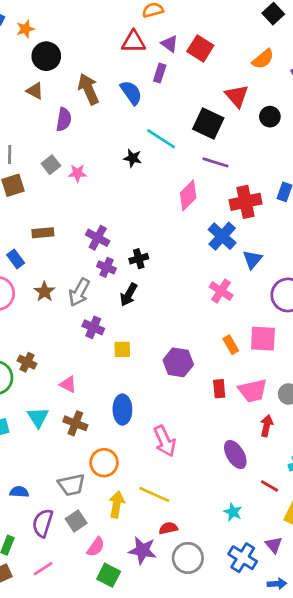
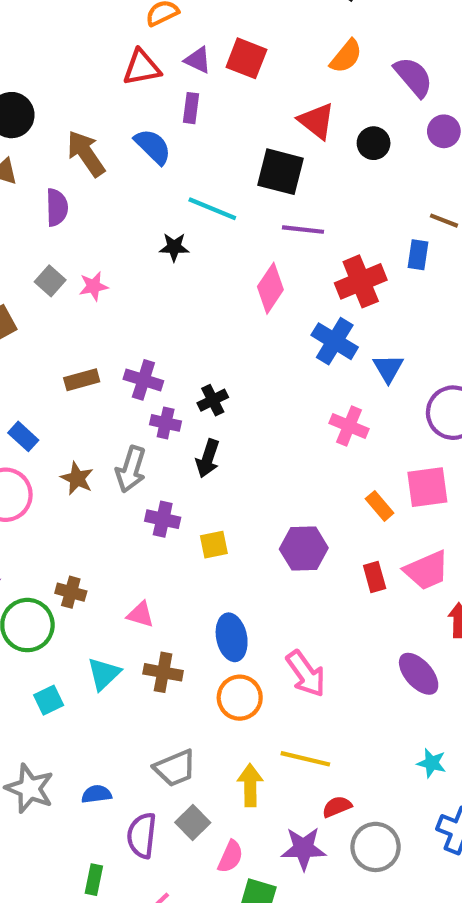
brown rectangle: (43, 233) -> (82, 380), moved
cyan triangle: (38, 417) -> (104, 674), turned 30
orange circle: (104, 463) -> (240, 698), moved

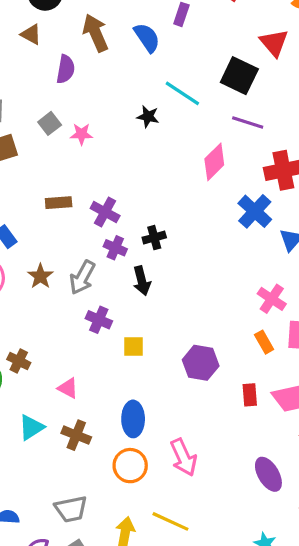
pink cross: (349, 426) -> (272, 299), moved
black arrow: (208, 458) -> (142, 281), turned -44

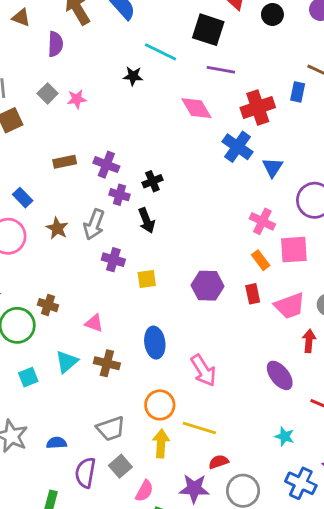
pink diamond: (214, 162) -> (196, 108), turned -68
red rectangle: (250, 395) -> (253, 294), moved
orange circle: (130, 466) -> (160, 405), moved

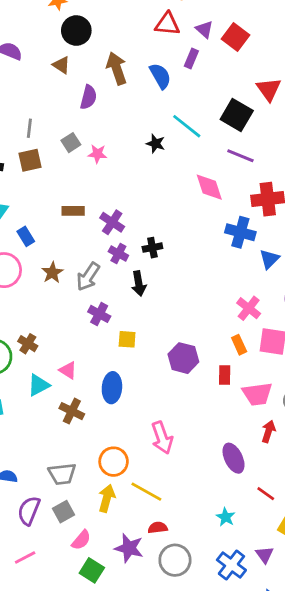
blue cross: (237, 147) -> (240, 232), turned -32
blue ellipse: (155, 343) -> (112, 388), moved
cyan triangle: (67, 362) -> (39, 385), moved

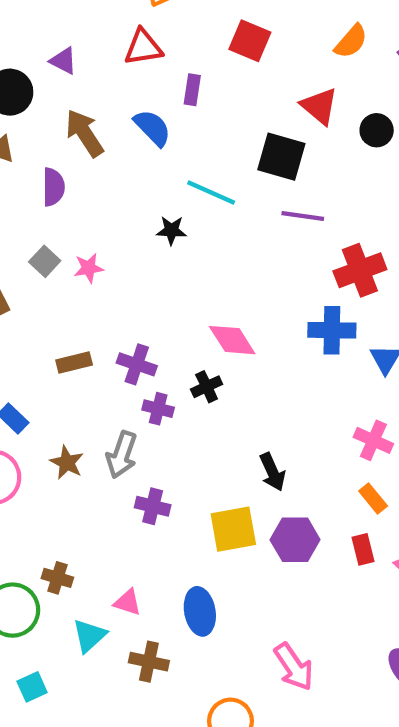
purple triangle: (204, 29) -> (63, 61), moved
pink diamond: (209, 187) -> (232, 340), moved
black arrow: (139, 284) -> (272, 472), moved
yellow square: (127, 339) -> (233, 529), moved, size x1.6

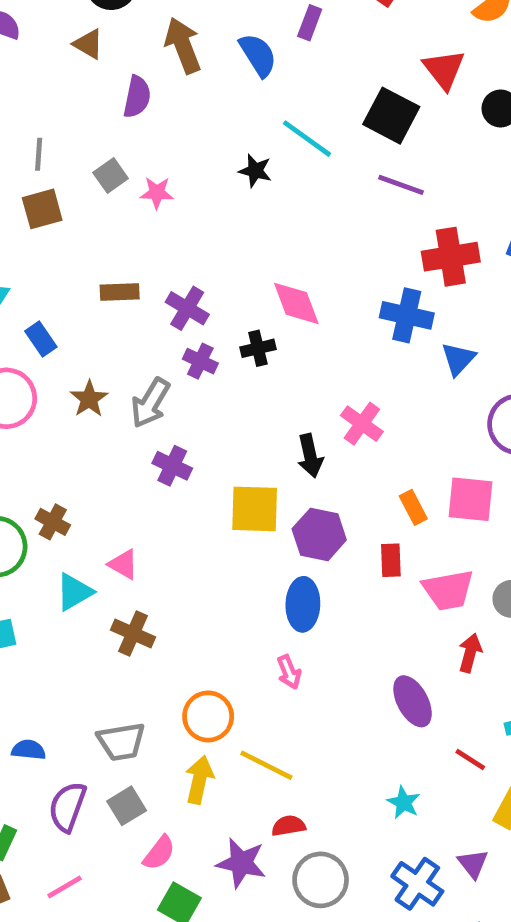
pink cross: (373, 440) -> (362, 424), moved
blue ellipse: (200, 611) -> (303, 604), moved
pink arrow: (294, 667) -> (289, 672), size x0.6

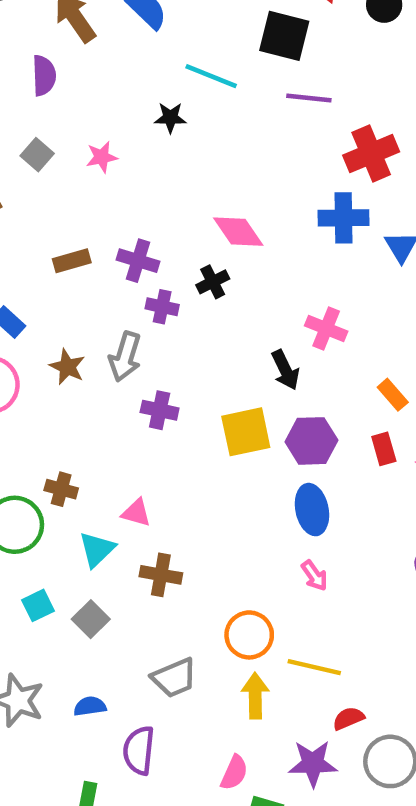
pink star: (157, 193) -> (102, 157), moved
gray square: (127, 806) -> (91, 619), moved

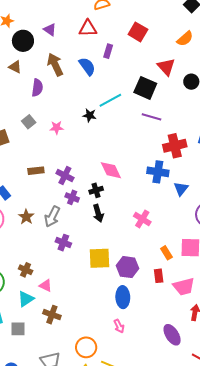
cyan line: (211, 76) -> (110, 100), turned -60
black arrow: (285, 370) -> (98, 213), moved
brown cross: (61, 489) -> (26, 270), moved
gray square: (91, 619) -> (18, 329), turned 35

